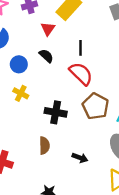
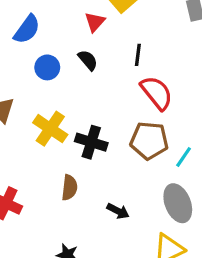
red semicircle: (81, 74) -> (157, 93), moved
yellow cross: (21, 93) -> (50, 129), moved, size x1.5
brown pentagon: (96, 106) -> (149, 141), turned -30

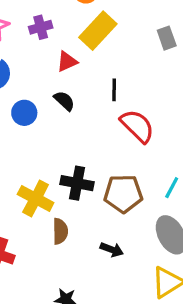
red triangle: (95, 22) -> (67, 62), turned 30
yellow cross: (50, 129) -> (36, 198), moved
brown pentagon: (149, 141) -> (123, 194), moved

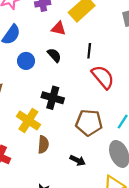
red triangle: (67, 62) -> (59, 28), turned 32
black cross: (77, 183) -> (53, 98), moved

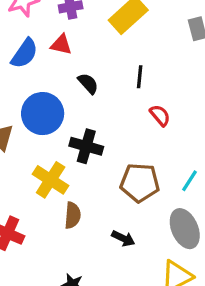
red triangle: (59, 28) -> (61, 45), moved
blue circle: (26, 61) -> (43, 114), moved, size x1.6
red semicircle: (103, 77) -> (160, 115), size x0.6

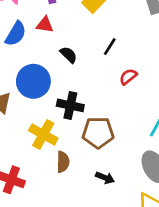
black line: (140, 77) -> (110, 47), turned 30
red semicircle: (160, 115) -> (128, 77), turned -84
brown pentagon: (140, 183) -> (98, 133), moved

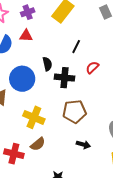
black semicircle: (69, 55) -> (47, 64), moved, turned 40
black cross: (70, 105) -> (64, 78), moved
brown semicircle: (63, 162) -> (38, 144), moved, turned 56

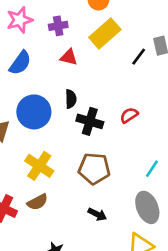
red triangle: (26, 36) -> (69, 57), moved
black line: (76, 47) -> (139, 57), moved

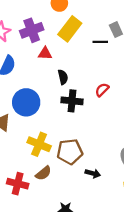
purple cross: (58, 26) -> (32, 30), size x1.5
black line: (139, 57) -> (100, 42), turned 64
black semicircle: (71, 99) -> (63, 77), moved
brown pentagon: (94, 169) -> (70, 152), moved

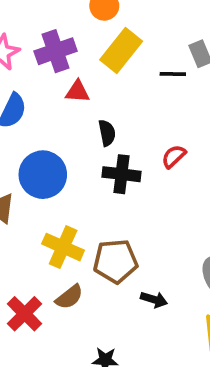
red cross: (18, 184) -> (25, 314), turned 30

